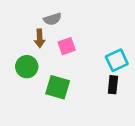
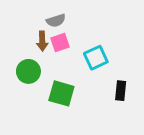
pink square: (67, 46) -> (60, 43), moved
cyan square: (117, 60) -> (96, 58), moved

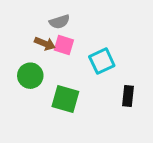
brown arrow: (42, 41) -> (45, 44), turned -66
pink square: (60, 43) -> (64, 45), turned 36

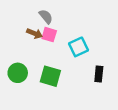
gray semicircle: (59, 22) -> (46, 17), turned -112
green circle: (30, 76) -> (18, 73), moved

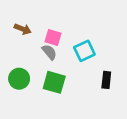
gray semicircle: (46, 17) -> (49, 52), moved
brown arrow: (35, 33) -> (23, 29), moved

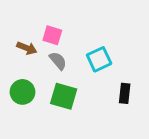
brown arrow: (23, 29) -> (27, 48), moved
pink square: (53, 37) -> (52, 35), moved

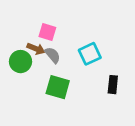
brown arrow: (27, 48) -> (36, 49), moved
green circle: (22, 92) -> (21, 62), moved

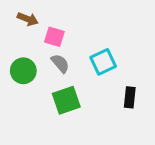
brown arrow: (36, 49) -> (28, 19), moved
green square: (58, 87) -> (66, 100), turned -35

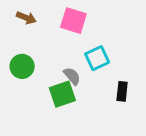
pink square: (54, 37) -> (73, 21), moved, size x1.4
gray semicircle: (60, 63) -> (72, 76), moved

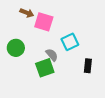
brown arrow: (26, 18) -> (27, 13), moved
pink square: (73, 21) -> (44, 22), moved

